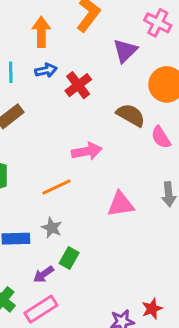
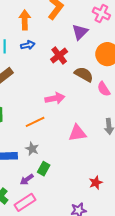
red cross: (78, 85) -> (59, 55), moved
red star: (152, 309) -> (96, 183), moved

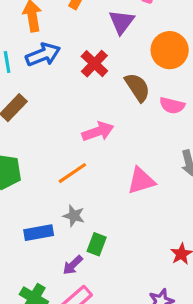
blue arrow: (28, 45) -> (43, 55), size x1.5
brown semicircle: (84, 74) -> (137, 87), turned 36
pink semicircle: (104, 89) -> (172, 105), turned -35

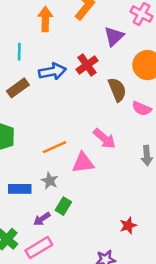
blue arrow: (43, 55) -> (52, 71), moved
pink arrow: (98, 132) -> (104, 139), moved, turned 50
pink triangle: (141, 181) -> (83, 163), moved

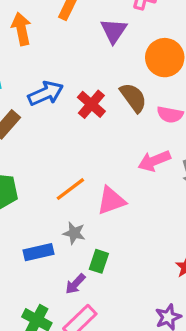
red cross: (87, 65) -> (91, 104), moved
pink arrow: (104, 139) -> (154, 161), moved, turned 130

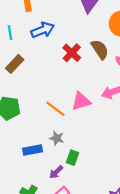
blue arrow: (46, 93) -> (43, 30), moved
orange line: (70, 189) -> (55, 109), turned 72
pink triangle: (111, 201) -> (81, 101), moved

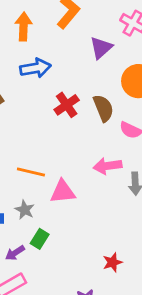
pink triangle: (81, 101) -> (63, 192), moved
orange line: (55, 109) -> (31, 172), turned -36

